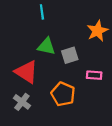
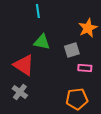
gray square: (70, 55) -> (72, 50), moved
orange pentagon: (63, 94) -> (77, 99), moved, turned -30

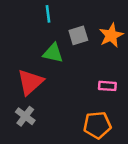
gray square: (72, 50) -> (78, 35), moved
red triangle: (24, 65) -> (30, 82), turned 45

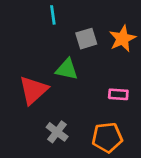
green triangle: (53, 53) -> (67, 69), moved
gray cross: (25, 116) -> (57, 132), moved

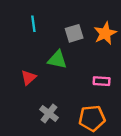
cyan line: (53, 15) -> (33, 24), moved
red triangle: (33, 90) -> (29, 78), size x0.6

